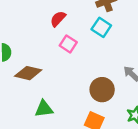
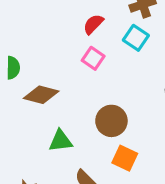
red semicircle: (58, 19) -> (93, 24), moved
brown circle: (102, 90) -> (111, 121), moved

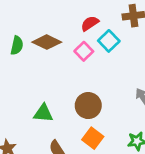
cyan square: (136, 38) -> (109, 41), moved
brown diamond: (41, 95) -> (47, 42), moved

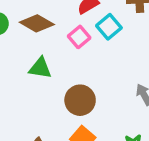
green triangle: (43, 113) -> (40, 68), moved

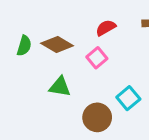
cyan square: (109, 27) -> (128, 98), moved

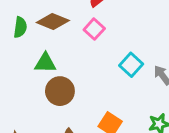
green triangle: (60, 87) -> (45, 63), moved
brown circle: (97, 117) -> (60, 91), moved

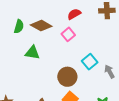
brown circle: (60, 91) -> (67, 77), moved

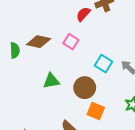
red semicircle: (74, 14) -> (83, 14), moved
green triangle: (32, 53) -> (51, 81), moved

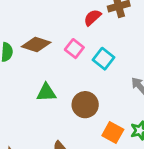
cyan square: (104, 64) -> (104, 59), moved
orange square: (96, 111) -> (113, 132), moved

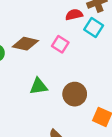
red semicircle: (92, 17) -> (74, 15), turned 35
cyan square: (104, 59) -> (94, 28), moved

